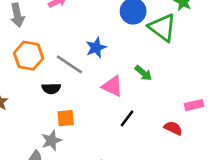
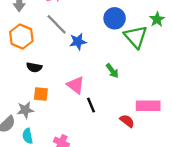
gray line: (69, 64) -> (57, 24), moved
pink triangle: (112, 86) -> (76, 85), moved
pink rectangle: (194, 105) -> (148, 106), size x1.5
black line: (127, 118) -> (91, 105), turned -72

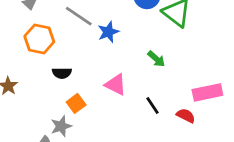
orange square: (41, 94) -> (76, 103), turned -32
black line: (91, 105) -> (152, 105), moved

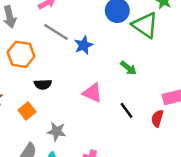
orange square: (76, 103) -> (27, 111), moved
red semicircle: (186, 116) -> (157, 118), turned -98
gray star: (61, 126) -> (57, 132), moved, turned 30

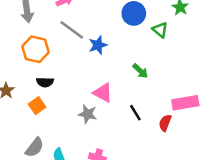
green triangle: (145, 25) -> (160, 30), size x0.6
black semicircle: (43, 84) -> (45, 82), moved
gray star: (57, 132) -> (88, 114), moved

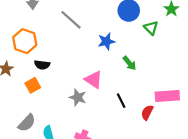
blue star: (98, 45) -> (106, 41), moved
orange hexagon: (35, 49) -> (25, 41), moved

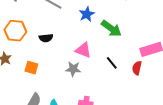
green arrow: (129, 63) -> (111, 28), size x1.5
black semicircle: (42, 65) -> (46, 38), moved
orange square: (33, 85) -> (31, 68), turned -32

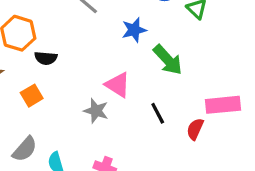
black semicircle: (46, 38) -> (46, 58), moved
orange square: (31, 68) -> (32, 96), turned 32

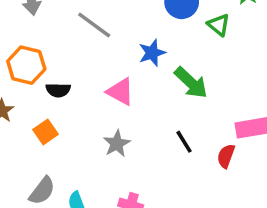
pink triangle: (118, 85) -> (120, 92), moved
gray star: (96, 111) -> (117, 144), turned 30

